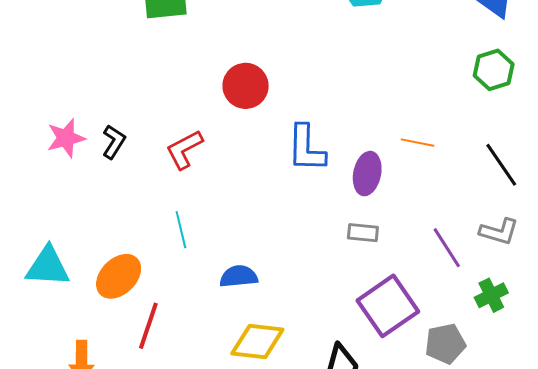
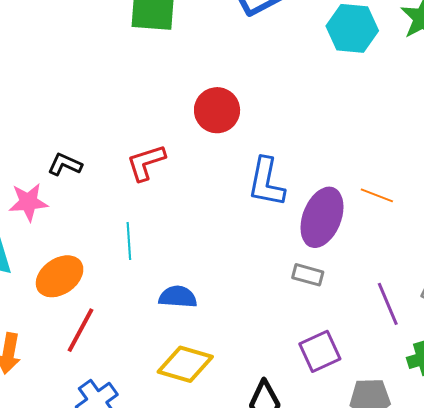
pink star: (66, 138) -> (28, 202), moved
black L-shape: (114, 142) -> (65, 164), moved, turned -108
purple ellipse: (367, 174) -> (322, 217), size x1.4
purple square: (388, 306) -> (320, 351), size x0.7

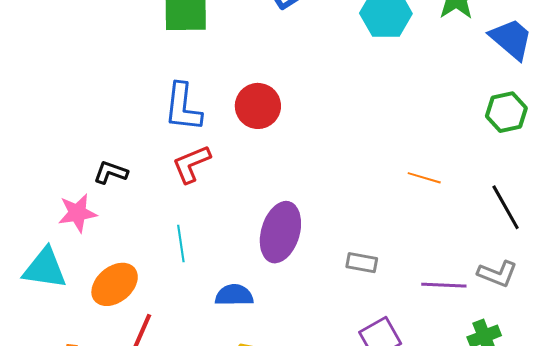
blue L-shape: (266, 182) -> (183, 107), moved
purple ellipse: (322, 217) -> (280, 232), moved
purple line: (388, 304) -> (444, 285), turned -60

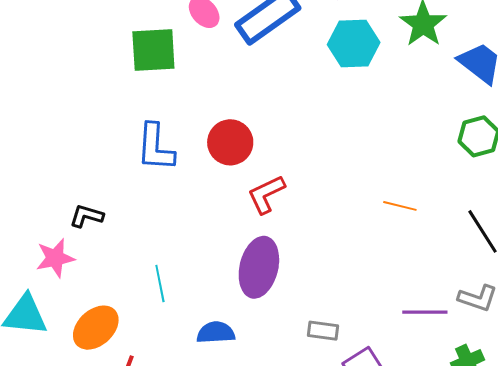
red L-shape: (191, 164) -> (266, 194), moved
gray rectangle: (362, 263) -> (323, 331), moved

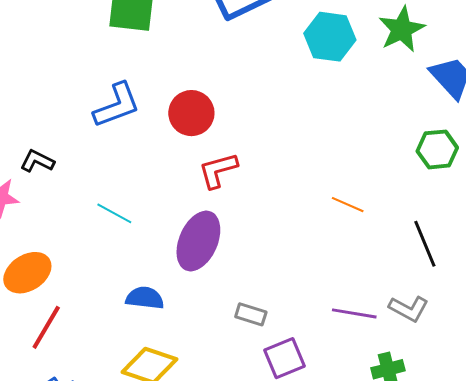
blue L-shape: (155, 147) -> (117, 105), turned -124
cyan line: (160, 283) -> (114, 213), moved, turned -60

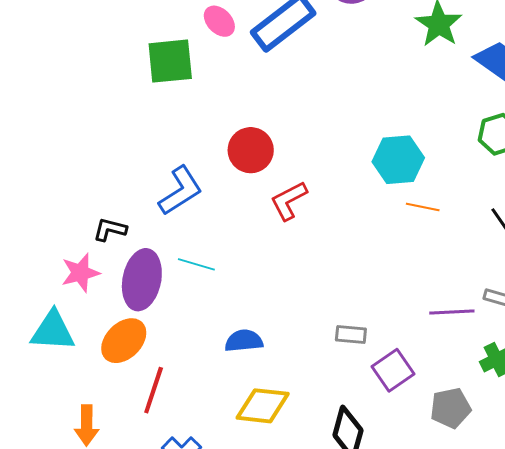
cyan hexagon: (330, 37) -> (398, 160), moved
blue L-shape: (117, 105) -> (180, 191), moved
purple ellipse: (198, 241) -> (142, 280), moved

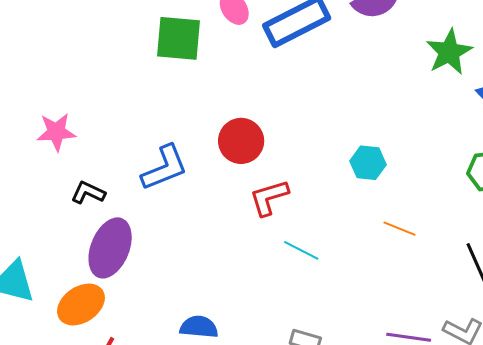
cyan hexagon: (398, 160) -> (368, 163), moved, size x0.7
cyan line: (196, 264) -> (301, 250), moved
pink star: (80, 273) -> (56, 132), moved

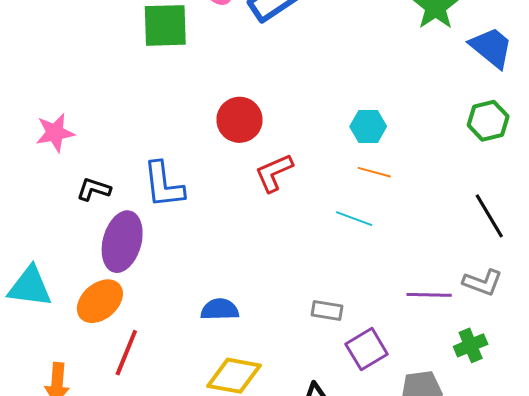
blue L-shape: (164, 168) -> (164, 185), moved, turned 112
orange line: (400, 229) -> (374, 172), moved
cyan line: (301, 250) -> (354, 219), moved

